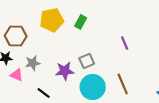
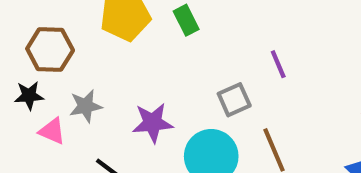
green rectangle: (81, 22) -> (186, 20), turned -56
gray square: (87, 61) -> (234, 100), moved

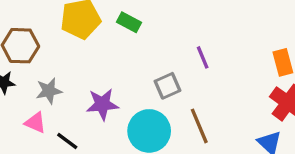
green rectangle: (186, 20) -> (129, 22), turned -35
pink triangle: (52, 131) -> (35, 123), moved

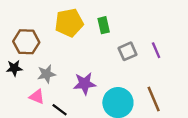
green rectangle: (129, 22) -> (104, 25), turned 49
gray square: (168, 86) -> (127, 51), moved

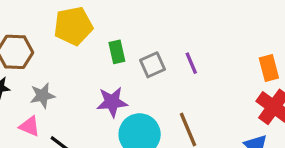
green rectangle: (104, 25) -> (117, 52), moved
purple star: (85, 84) -> (112, 102), moved

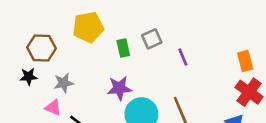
gray square: (152, 65) -> (152, 39), moved

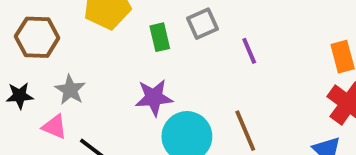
black star: (29, 77) -> (20, 96), moved
gray star: (64, 83) -> (70, 90), turned -30

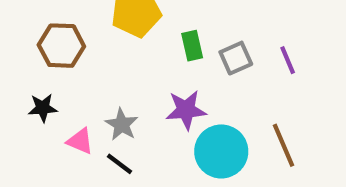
gray square: (202, 24) -> (236, 58), moved
gray star: (70, 90) -> (122, 124), moved

